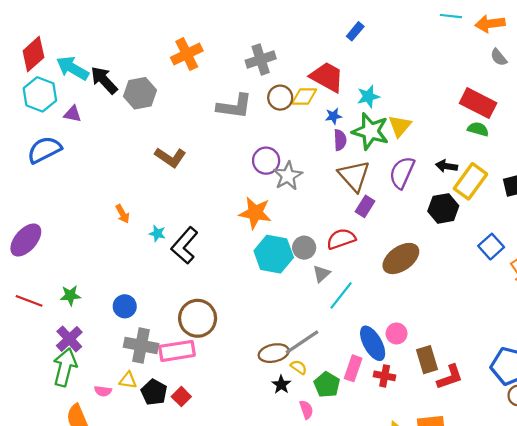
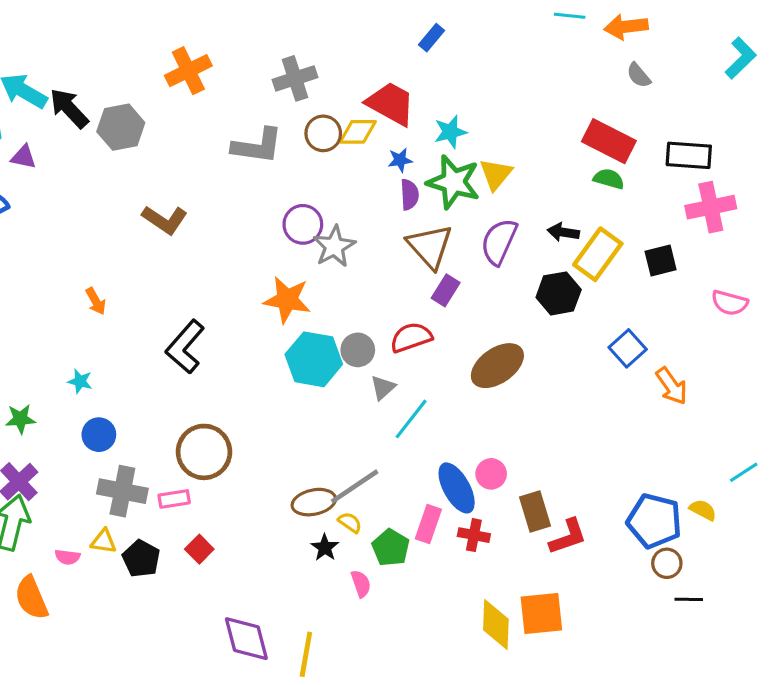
cyan star: (157, 233) -> (80, 381), moved
pink rectangle: (177, 351) -> (174, 499), size x0.6
red square: (181, 397) -> (199, 549), moved

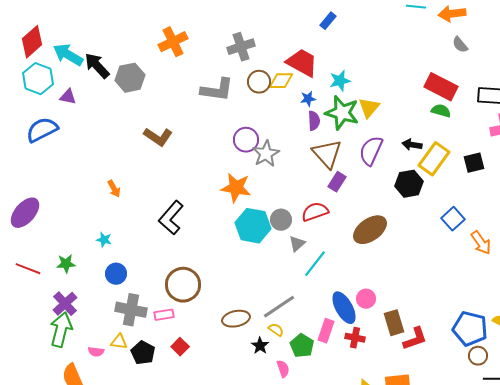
brown ellipse: (314, 502) -> (236, 319), moved

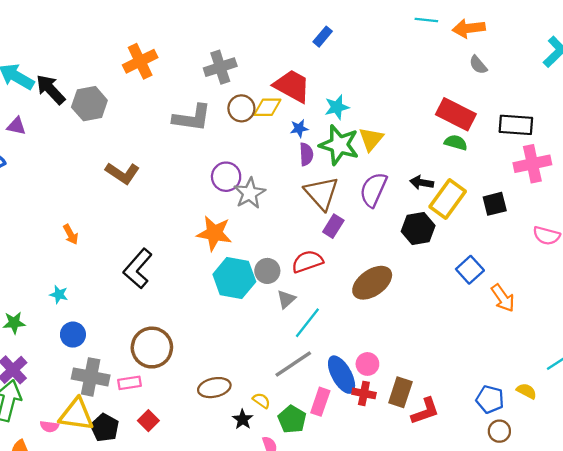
gray line: (279, 307) -> (293, 364), moved
brown rectangle: (394, 323) -> (400, 392), turned 35
blue pentagon: (470, 329) -> (490, 399), size x0.7
red cross: (355, 338) -> (364, 393), moved
yellow triangle: (119, 342) -> (76, 415), size x1.8

